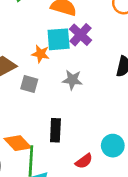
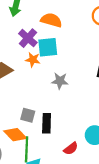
purple cross: (81, 35) -> (28, 38), moved
gray square: (29, 84) -> (28, 115), moved

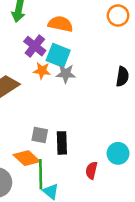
cyan square: (48, 47) -> (58, 55), turned 30
gray star: (60, 81) -> (66, 74), moved
red semicircle: (71, 149) -> (91, 170), turned 144

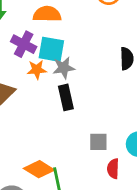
gray square: (40, 135) -> (98, 142), moved
black rectangle: (62, 143) -> (66, 97), moved

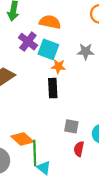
gray star: (64, 68) -> (86, 51), moved
orange star: (37, 70) -> (58, 66), moved

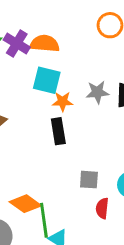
purple cross: (28, 42) -> (17, 44), moved
gray star: (86, 51) -> (97, 92), moved

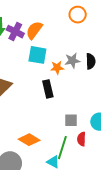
orange semicircle: (45, 43) -> (34, 30), turned -54
orange star: (63, 101) -> (57, 68), moved
green line: (44, 220) -> (62, 148), moved, turned 30

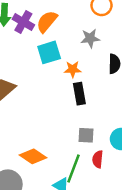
cyan square: (37, 55) -> (49, 52), turned -30
gray star: (72, 61) -> (90, 38), moved
black rectangle: (48, 89) -> (79, 94), moved

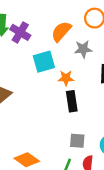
orange semicircle: (47, 22) -> (61, 31), moved

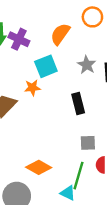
gray star: (83, 49) -> (87, 65), moved, turned -30
orange star: (66, 78) -> (32, 88), moved

